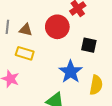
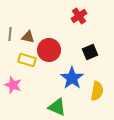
red circle: (57, 27) -> (49, 50), moved
black square: (89, 45) -> (90, 52), turned -35

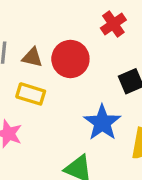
red circle: (49, 50) -> (70, 59), moved

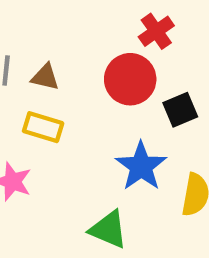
red circle: (70, 59) -> (130, 79), moved

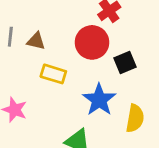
yellow rectangle: (43, 127) -> (53, 74), moved

